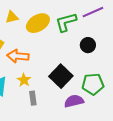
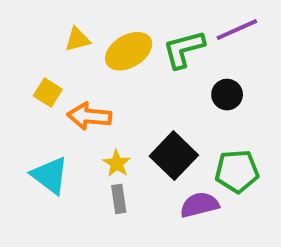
yellow star: (24, 80) -> (117, 163), moved

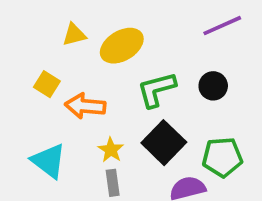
green L-shape: (184, 49) -> (157, 90), moved

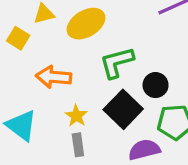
yellow square: (47, 84) -> (18, 38), moved
black circle: (213, 86) -> (156, 85), moved

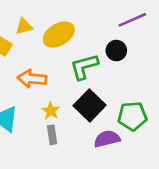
black circle: (156, 85) -> (116, 51), moved

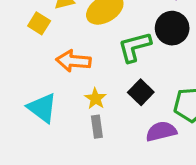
black circle: (116, 51) -> (172, 28), size x1.4
black square: (90, 105) -> (141, 92), size x0.7

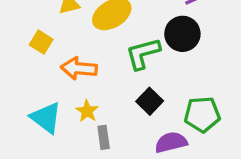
yellow square: (39, 23) -> (41, 42), moved
yellow star: (95, 99) -> (87, 111), moved

